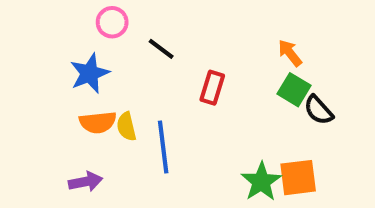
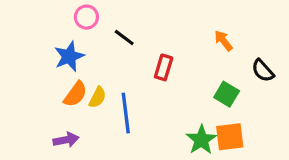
green square: (294, 90) -> (227, 94), moved
black semicircle: (319, 110) -> (263, 71), moved
orange semicircle: (98, 122) -> (75, 94), turned -48
yellow semicircle: (126, 126) -> (97, 97), turned -140

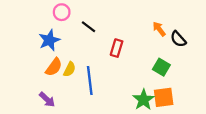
black semicircle: (263, 71) -> (178, 39), moved
purple arrow: (66, 140) -> (47, 100), turned 54

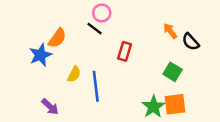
pink circle: (62, 12) -> (102, 13), moved
blue star: (49, 40) -> (40, 55), moved
orange semicircle: (54, 67) -> (57, 38), moved

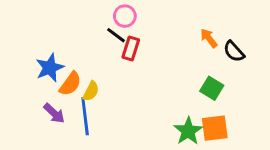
orange semicircle: (57, 38) -> (70, 84), moved
red rectangle: (125, 51) -> (131, 48), moved
blue line: (96, 86) -> (85, 116), moved
purple arrow: (50, 107) -> (54, 113), moved

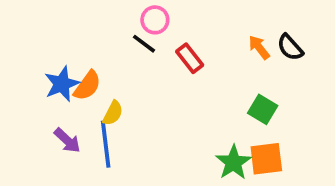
red rectangle: (131, 48) -> (190, 58), moved, turned -55
black semicircle: (234, 51) -> (290, 47), moved
orange semicircle: (70, 84) -> (87, 86), moved

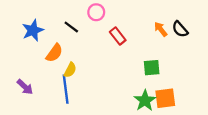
black line: (144, 44) -> (71, 27), moved
blue star: (62, 84) -> (33, 30), moved
green square: (263, 109) -> (152, 68), moved, turned -36
purple arrow: (67, 140) -> (25, 87), moved

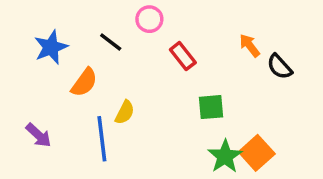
black semicircle: (180, 29) -> (280, 67), moved
green square: (152, 68) -> (211, 107), moved
yellow semicircle: (70, 70) -> (125, 112), moved
orange square: (165, 98) -> (257, 153), turned -35

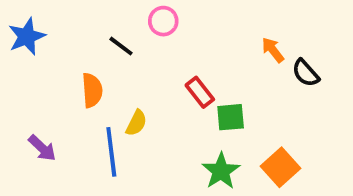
blue star: (51, 47) -> (27, 36), moved
red rectangle: (183, 56) -> (200, 92), moved
orange semicircle: (84, 82) -> (92, 90), turned -40
green star: (225, 156) -> (221, 171), moved

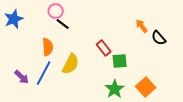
pink circle: (163, 21) -> (56, 11), moved
yellow semicircle: (136, 123) -> (71, 64), size x1.5
blue line: (111, 152) -> (44, 73), moved, turned 35

